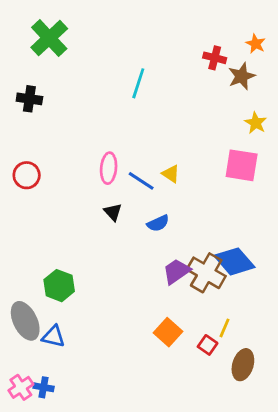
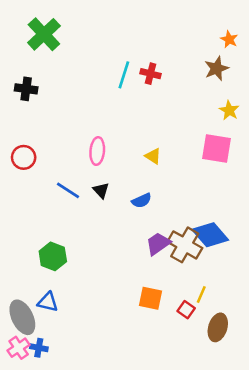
red cross: (215, 58) -> (151, 74), moved
blue line: (141, 181) -> (68, 190), moved
gray ellipse: (25, 321) -> (22, 317), moved
orange square: (168, 332) -> (151, 298), turned -30

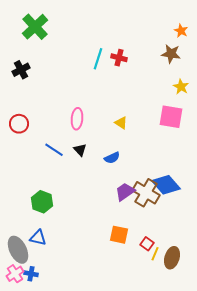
brown star: (217, 69) -> (171, 54), turned 30
black cross: (26, 89) -> (21, 70), turned -36
yellow line: (201, 294) -> (155, 254), moved

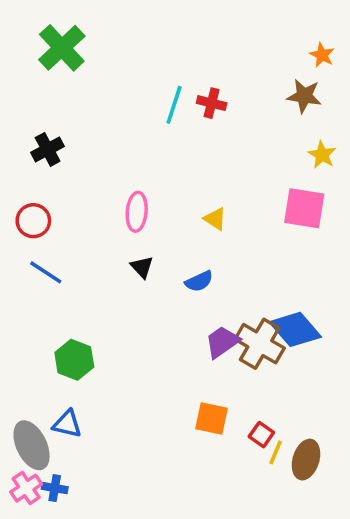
black cross: (21, 70) -> (48, 149), moved
blue line: (54, 150) -> (46, 272), moved

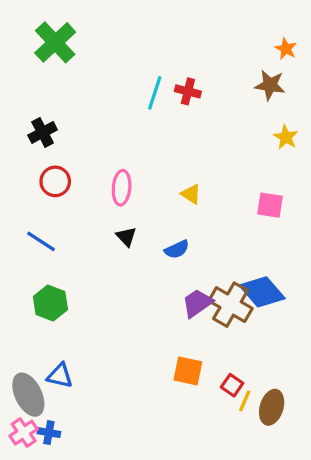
pink square: (304, 208) -> (270, 205), moved, size x0.7
red circle: (33, 221) -> (55, 181), moved
green hexagon: (74, 360) -> (50, 303), moved

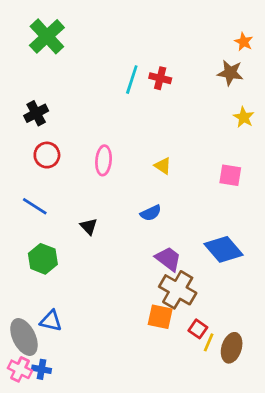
black triangle: (126, 237) -> (89, 226), moved
purple trapezoid: (197, 303) -> (168, 259), turned 72
brown cross: (231, 305) -> (178, 290), moved
pink cross: (24, 433) -> (20, 369), turned -30

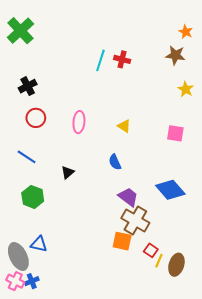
green cross: (47, 36) -> (20, 31), moved
blue semicircle: (151, 213) -> (115, 162), turned 91
black triangle: (89, 226) -> (68, 172), turned 32
blue cross: (42, 369) -> (32, 281), turned -32

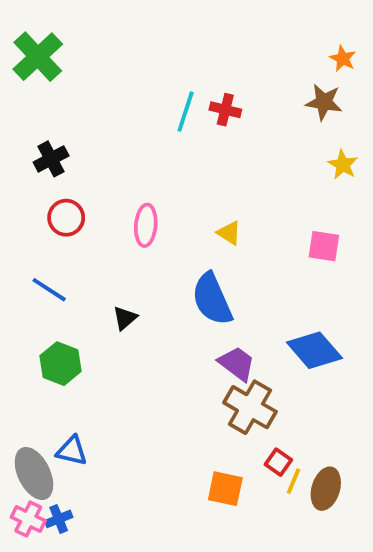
blue semicircle: (115, 162) -> (212, 299), size x1.8
orange square: (122, 241) -> (225, 489), moved

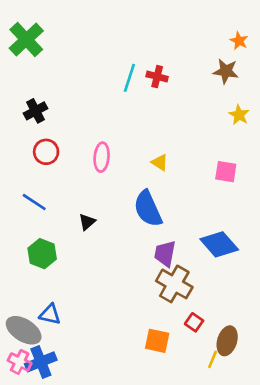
purple trapezoid: (237, 364) -> (165, 254), turned -116
gray ellipse: (34, 473) -> (24, 330), turned -32
yellow line: (294, 481) -> (213, 359), moved
blue cross: (59, 519) -> (41, 362), size x1.6

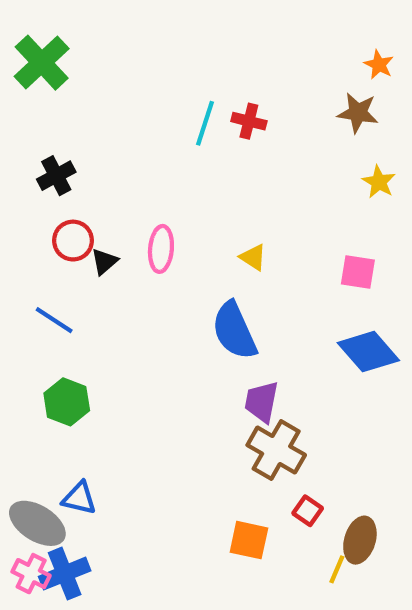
black triangle: (87, 222) -> (104, 261), moved
blue diamond: (219, 244) -> (368, 352), moved

